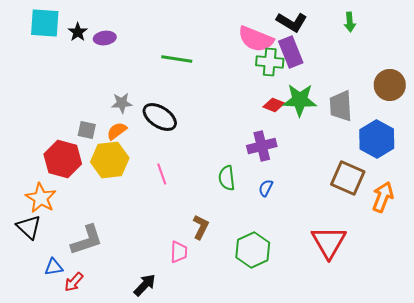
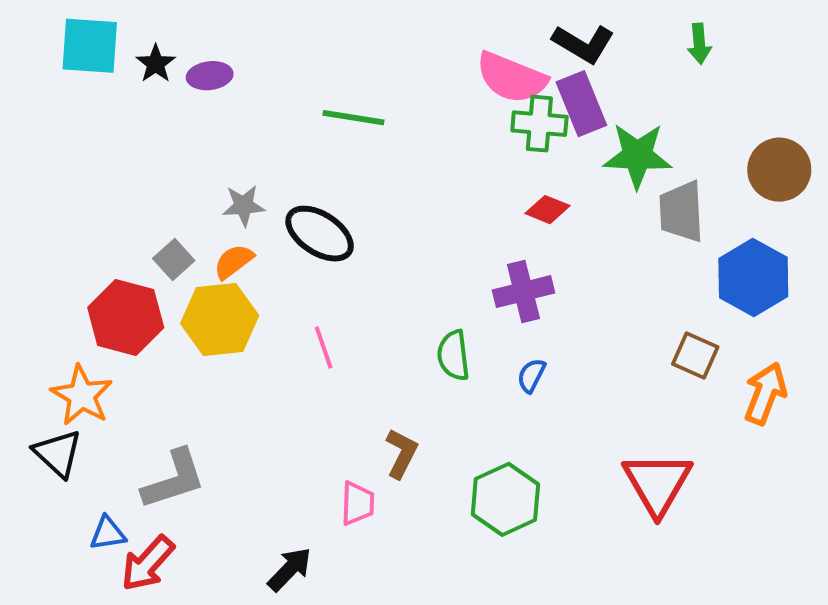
green star: (300, 100) -> (637, 156), moved
gray square: (87, 130) -> (174, 260), turned 36
brown square: (348, 178) -> (695, 355), size x0.7
red arrow: (74, 282) -> (148, 563), size x1.4

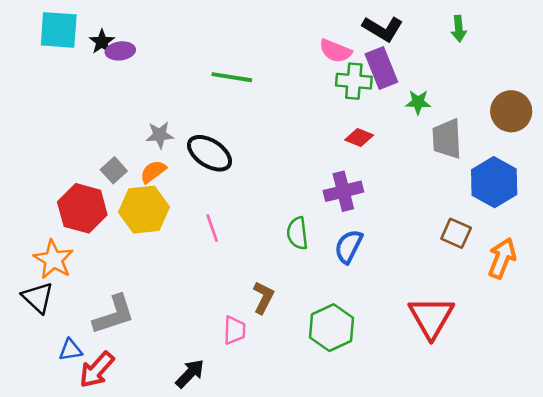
purple ellipse: (210, 76) -> (120, 51), moved
pink semicircle: (511, 78) -> (335, 51), size x0.7
green star: (637, 156) -> (418, 102), size x0.6
blue semicircle: (531, 375) -> (349, 246), size x1.5

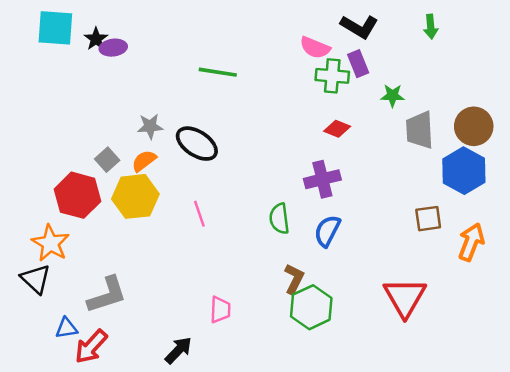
purple rectangle: (381, 68) -> (358, 64), size x0.7
brown circle: (511, 111) -> (474, 126), moved
brown square: (456, 233) -> (428, 219), turned -32
brown L-shape: (263, 298) -> (294, 279), moved

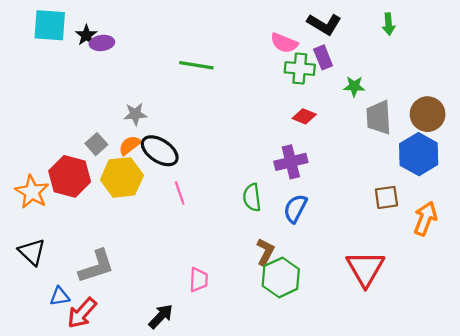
black ellipse: (197, 144) -> (160, 151), moved
orange star: (50, 243) -> (32, 192), moved

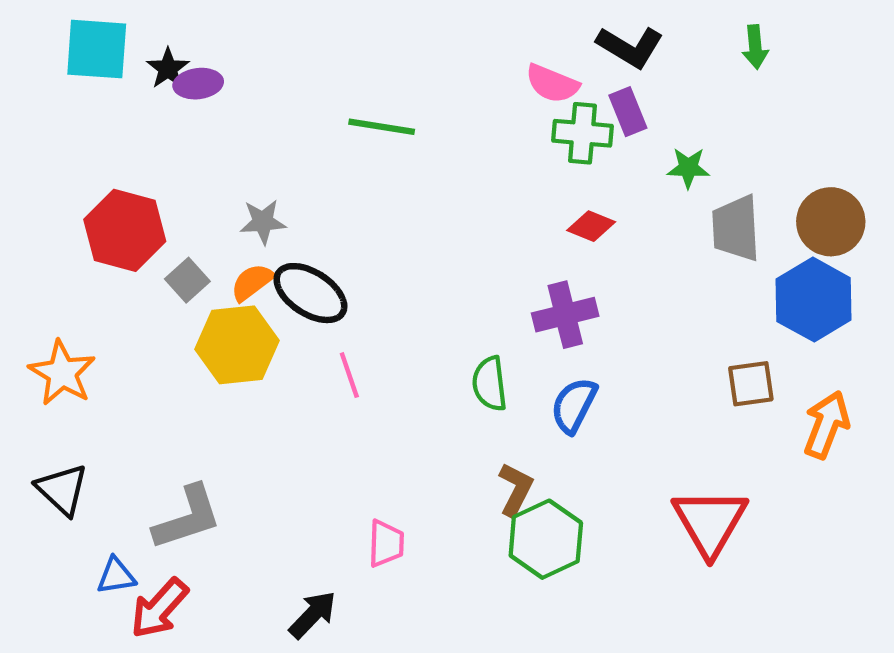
red hexagon: (70, 176) -> (125, 230), moved

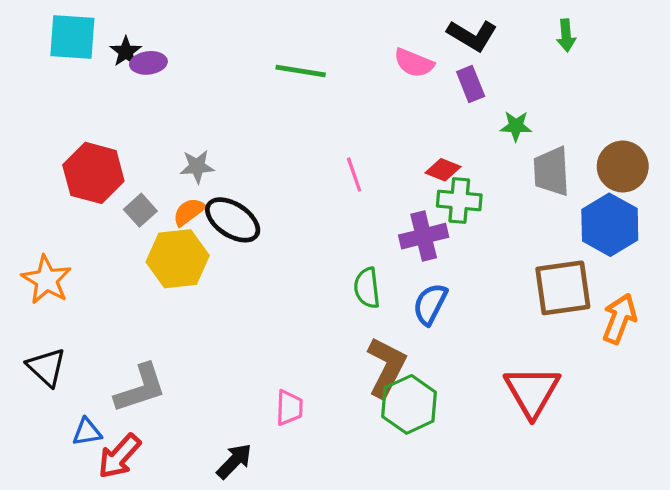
green line: (382, 127) -> (301, 71), moved
green cross: (582, 133) -> (459, 200), moved
pink line: (349, 375) -> (354, 175), moved
brown square: (751, 384) -> (563, 288), size x1.6
brown L-shape: (516, 490) -> (386, 367), size x1.5

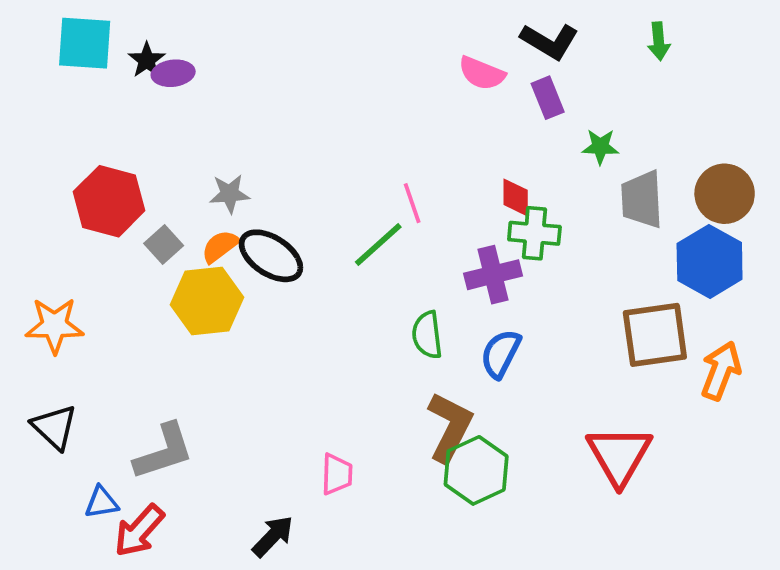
green line: (301, 71) -> (378, 245), moved, turned -51
red diamond: (443, 170) -> (516, 197), turned 68
orange star: (46, 280) -> (54, 325), turned -30

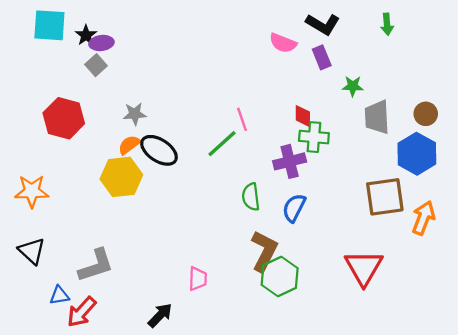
brown circle: (725, 194) -> (426, 114), size x0.7
gray square: (164, 245) -> (96, 65), moved

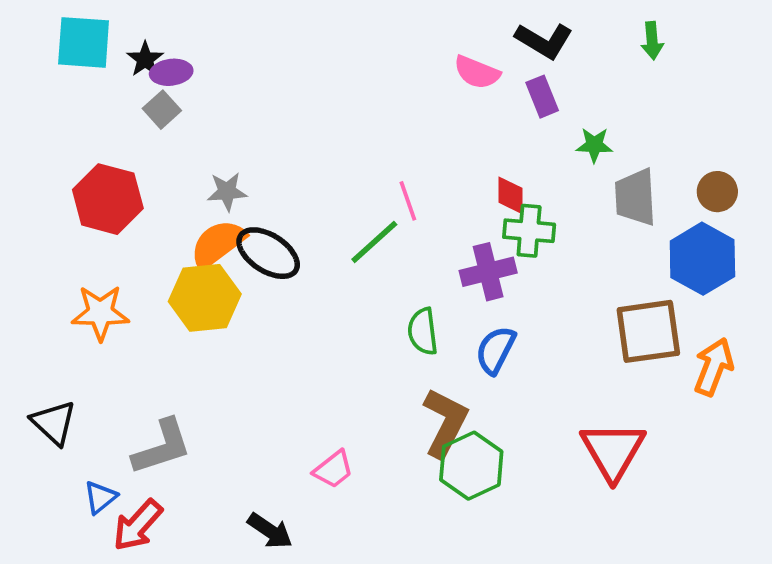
orange semicircle: (129, 145) -> (218, 244), size x1.5
orange star: (32, 191) -> (100, 313), moved
pink trapezoid: (198, 279) -> (333, 469), turned 50
blue triangle: (59, 295) -> (100, 497), turned -30
black arrow: (160, 315) -> (270, 531), turned 80

